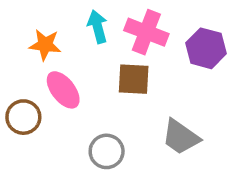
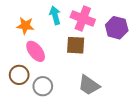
brown circle: (23, 117) -> (19, 75), moved
gray trapezoid: (181, 137) -> (89, 85), moved
gray circle: (107, 151) -> (43, 86), moved

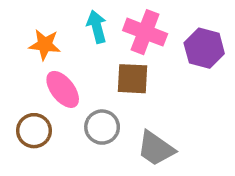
gray circle: (43, 86) -> (102, 127), moved

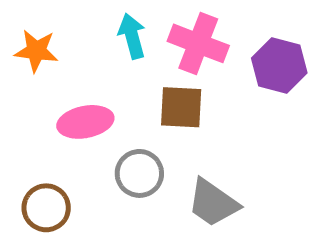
orange star: (45, 45) -> (36, 51), moved
pink ellipse: (63, 89) -> (85, 122), turned -63
brown circle: (34, 131) -> (46, 208), moved

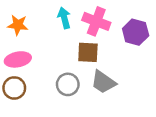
pink ellipse: (85, 122) -> (18, 59), moved
gray trapezoid: (213, 203) -> (103, 82), moved
brown circle: (46, 208) -> (14, 88), moved

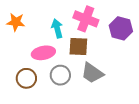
cyan arrow: (64, 18) -> (57, 28), moved
pink ellipse: (18, 59) -> (43, 53), moved
brown circle: (14, 88) -> (26, 78), moved

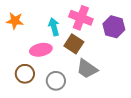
brown square: (78, 46) -> (74, 44), turned 30
gray circle: (60, 75) -> (56, 81), moved

